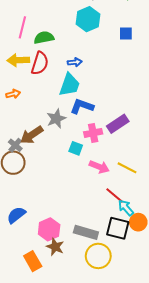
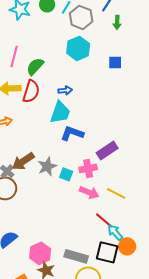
green semicircle: (44, 38) -> (35, 66), turned -36
gray star: (56, 119) -> (47, 166), moved
pink cross: (93, 133) -> (88, 168), moved

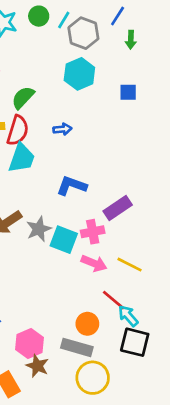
cyan trapezoid: (60, 112) -> (22, 158), moved
cyan square: (66, 174) -> (64, 240), size x1.5
orange circle: (127, 246) -> (87, 324), moved
black square: (107, 252) -> (135, 342), moved

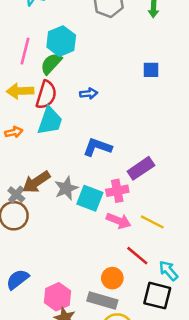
cyan hexagon: (79, 74) -> (61, 41), moved
blue square: (128, 92) -> (151, 70), moved
cyan arrow: (128, 316) -> (168, 271), moved

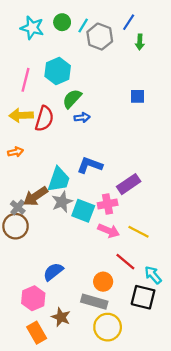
green semicircle: (51, 64) -> (72, 99), moved
cyan trapezoid: (50, 121) -> (59, 180), moved
blue semicircle: (18, 279) -> (53, 272), moved
pink hexagon: (57, 297) -> (33, 298), moved

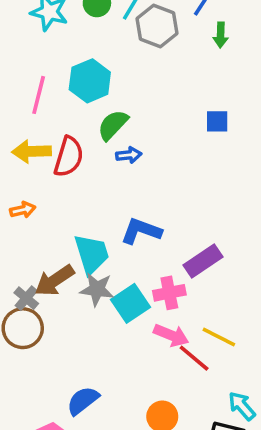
cyan trapezoid: (59, 180) -> (92, 254), turned -36
gray star: (62, 202) -> (97, 289), turned 30
cyan square: (83, 211) -> (130, 303), turned 35
red line: (125, 262) -> (194, 358), moved

